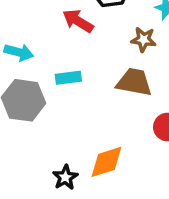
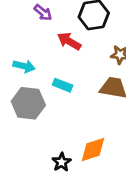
cyan rectangle: (68, 78) -> (63, 85), turned 30

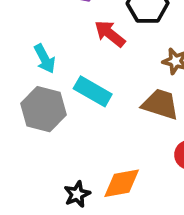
cyan arrow: (24, 66) -> (45, 59), turned 40
cyan rectangle: (63, 85) -> (93, 91), size x1.4

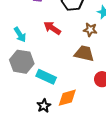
red arrow: (110, 34) -> (52, 28), moved
cyan rectangle: (93, 91) -> (46, 77), moved

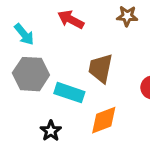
brown trapezoid: (84, 53) -> (101, 68), moved, turned -85
black star: (44, 106) -> (51, 131), moved

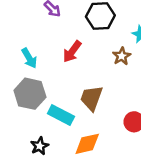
brown star: (127, 16) -> (122, 56), turned 30
red arrow: (71, 20) -> (72, 52), turned -90

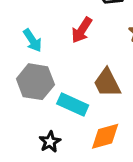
brown trapezoid: (91, 98) -> (107, 83), turned -44

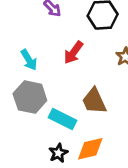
black star: (50, 142) -> (58, 153), moved

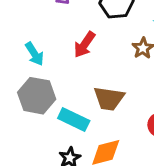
brown trapezoid: (94, 101) -> (109, 99), turned -56

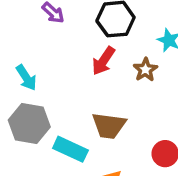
red arrow: (84, 45) -> (103, 61), moved

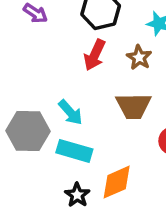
cyan arrow: (26, 78) -> (70, 112), moved
brown trapezoid: (109, 126) -> (134, 106), moved

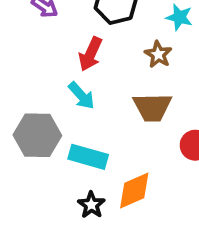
red arrow: (95, 55) -> (90, 54), moved
cyan arrow: (70, 112) -> (81, 96), moved

